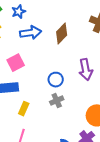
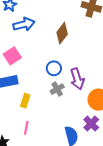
brown diamond: (62, 34) -> (62, 33), moved
purple arrow: (86, 69) -> (77, 79), moved

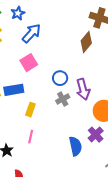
blue arrow: (24, 24) -> (31, 33), turned -35
brown diamond: (62, 33) -> (86, 42), moved
pink square: (12, 56) -> (29, 63), moved

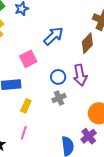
blue arrow: (31, 33) -> (53, 36), moved
purple arrow: (83, 89) -> (80, 75), moved

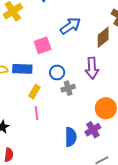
blue circle: (58, 77) -> (57, 72), moved
pink line: (24, 133) -> (37, 113), moved, turned -32

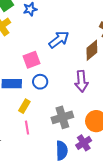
blue circle: (57, 72) -> (40, 82), moved
gray cross: (68, 88) -> (62, 117), moved, size x1.5

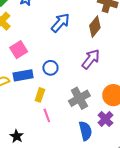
pink square: (32, 60) -> (19, 50), moved
purple arrow: (81, 81) -> (91, 59), turned -125

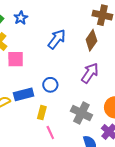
pink square: (19, 50) -> (16, 59), moved, turned 36
gray cross: (79, 98) -> (81, 113), turned -30

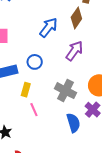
blue arrow: (57, 39) -> (49, 27), moved

